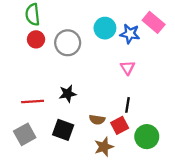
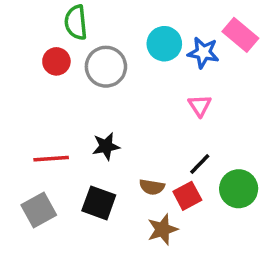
green semicircle: (33, 15) -> (76, 22), moved
black line: (128, 105) -> (200, 164), turned 35
green circle: (147, 137) -> (239, 189), moved

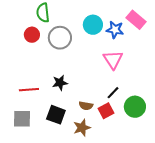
pink triangle: (200, 106) -> (113, 60), size x1.5
gray square: (39, 210) -> (22, 119), turned 30
brown star: (163, 229) -> (82, 128), moved

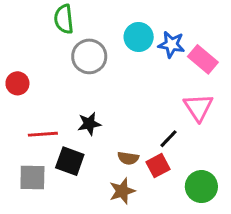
pink rectangle: (136, 20) -> (203, 59), moved
red circle: (32, 35) -> (17, 83), moved
pink triangle: (113, 60) -> (198, 107), moved
green circle: (135, 107) -> (201, 187), moved
black square: (56, 115) -> (70, 161), moved

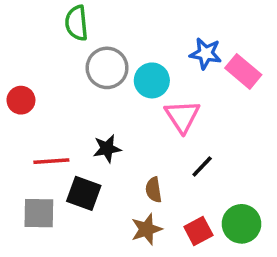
cyan circle: (139, 37) -> (152, 80), moved
pink triangle: (198, 107) -> (182, 116), moved
brown semicircle: (128, 158) -> (154, 190), turned 72
red square: (158, 166) -> (198, 231), moved

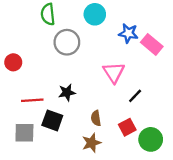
cyan circle: (152, 80) -> (95, 14), moved
black line: (202, 166) -> (135, 96), moved
red square: (198, 231) -> (127, 127), moved

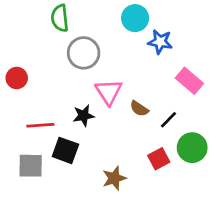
cyan circle: (95, 14) -> (135, 18), moved
pink rectangle: (152, 44) -> (189, 81), moved
pink triangle: (114, 72) -> (109, 92), moved
brown semicircle: (96, 118) -> (139, 109), moved, turned -48
green circle: (151, 139) -> (192, 148), moved

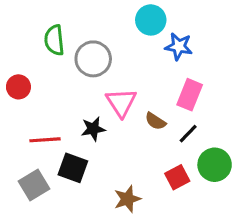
green semicircle: (60, 18) -> (54, 40), moved
pink rectangle: (189, 81) -> (190, 95), moved, turned 72
gray square: (31, 166) -> (34, 185), turned -32

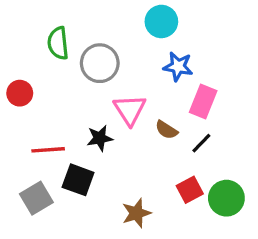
blue star: (179, 46) -> (178, 66), moved
green circle: (215, 165) -> (226, 198), moved

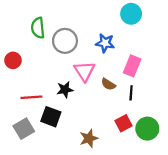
cyan circle: (161, 21) -> (131, 14), moved
blue star: (178, 66) -> (105, 43), moved
black line: (201, 143) -> (131, 93), turned -40

